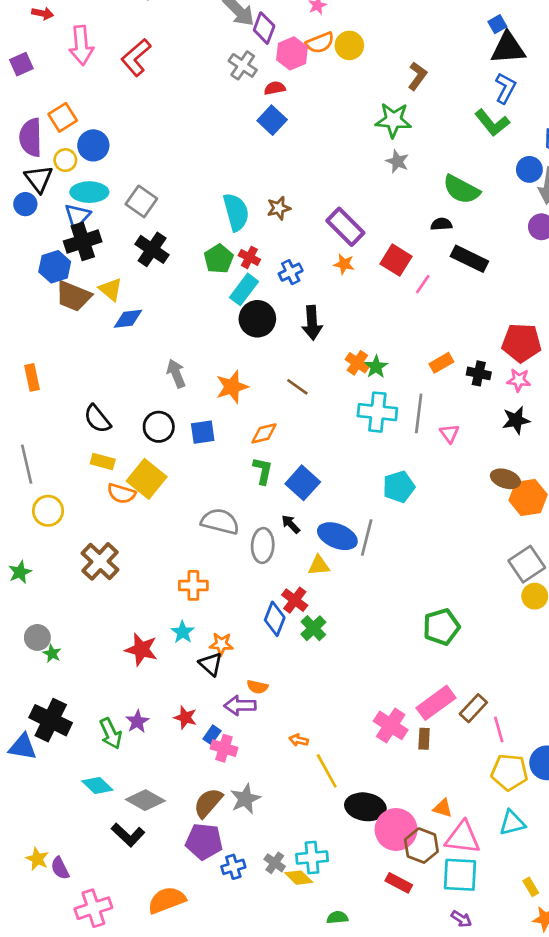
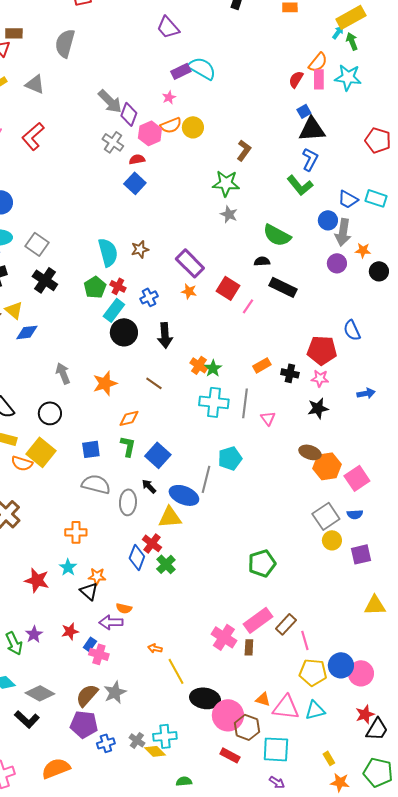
blue square: (203, 432) -> (91, 449), moved
gray line: (367, 537) -> (206, 479), moved
yellow triangle: (319, 565) -> (170, 517), size x1.4
red star: (185, 717) -> (70, 631), turned -30
pink triangle: (463, 838) -> (286, 707), moved

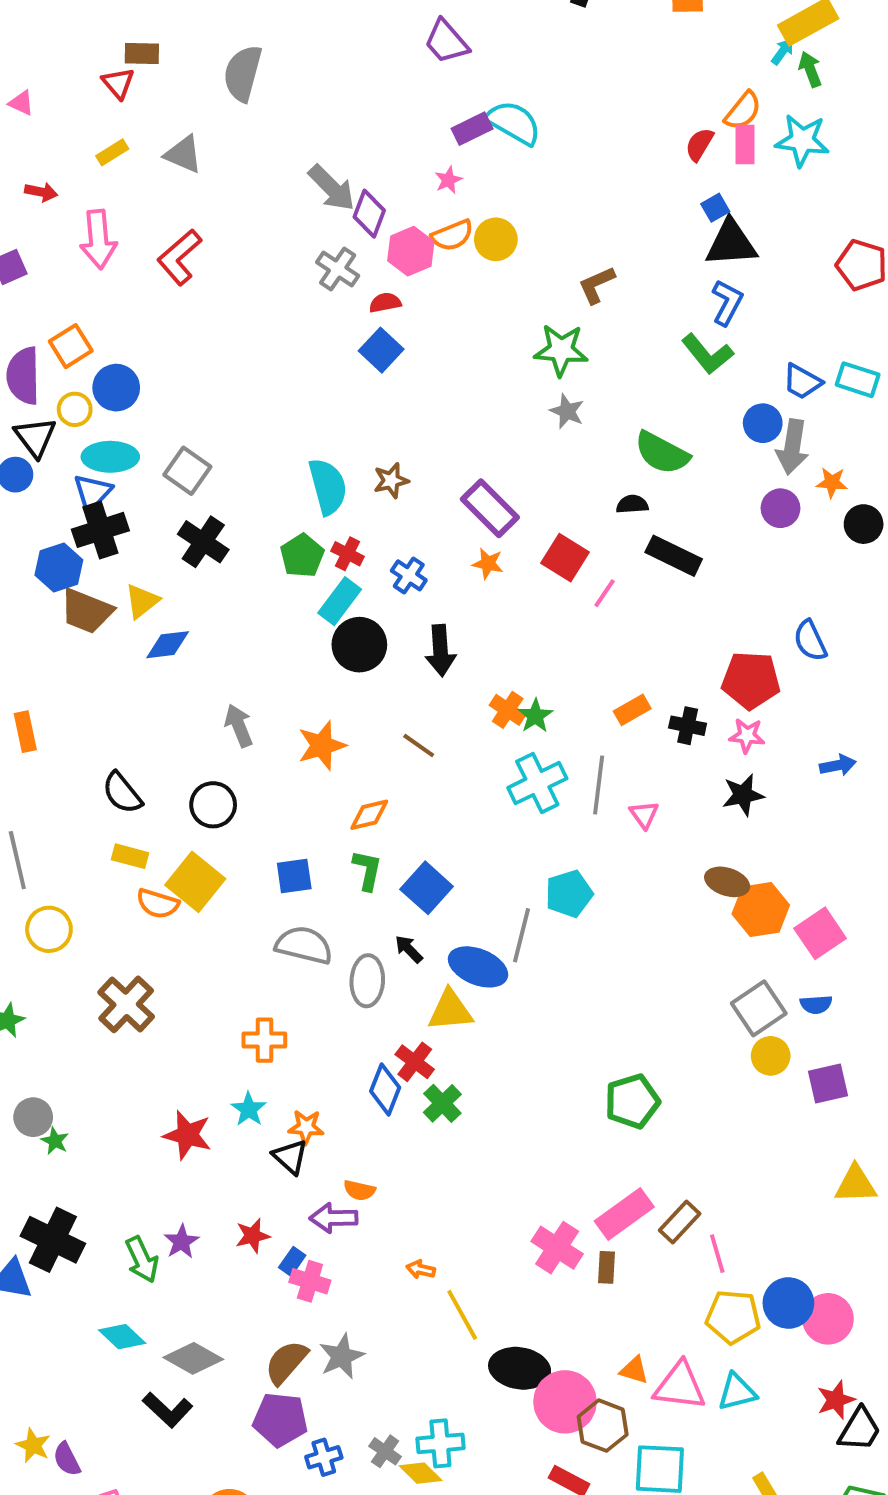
brown L-shape: (244, 150) -> (597, 285), turned -150
blue cross: (149, 297) -> (409, 575), turned -30
yellow triangle: (14, 310) -> (142, 601), turned 42
cyan cross: (214, 402) -> (537, 783), turned -32

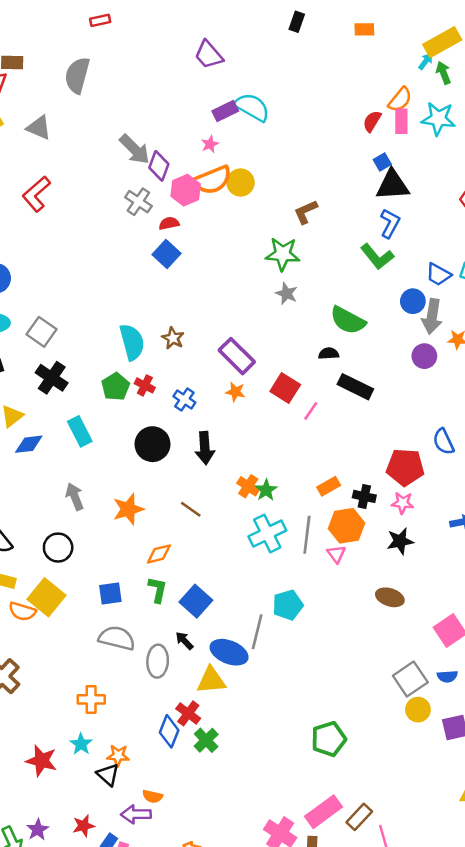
orange semicircle: (452, 235) -> (212, 180), size x1.4
brown star: (391, 481) -> (173, 338), turned -30
cyan rectangle: (340, 601) -> (80, 431), moved, turned -64
orange hexagon: (761, 910) -> (346, 526), moved

